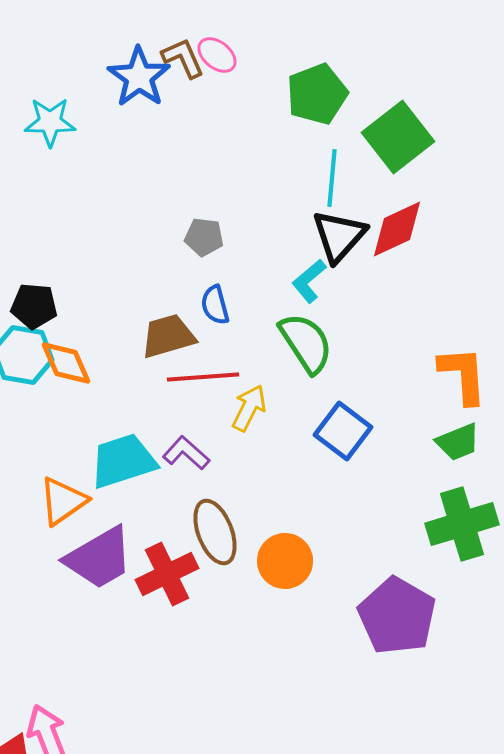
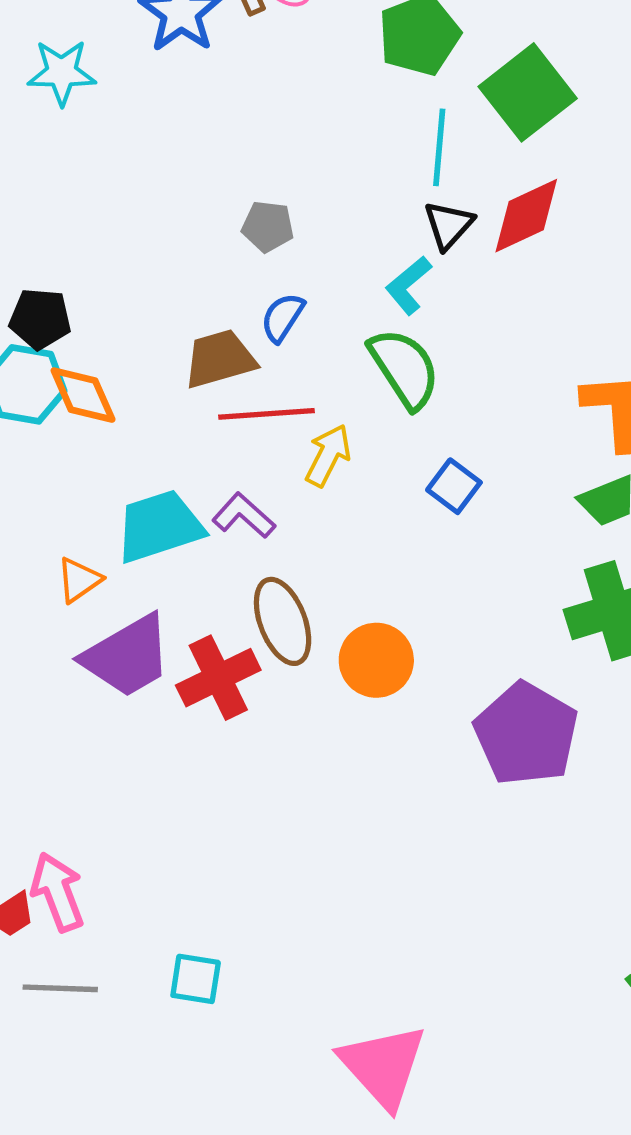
black triangle: (339, 236) -> (449, 225), size x0.7
blue semicircle: (215, 305) -> (283, 317), turned 48
blue square: (343, 431) -> (454, 486), size x0.7
orange triangle: (63, 501) -> (79, 580), size x0.7

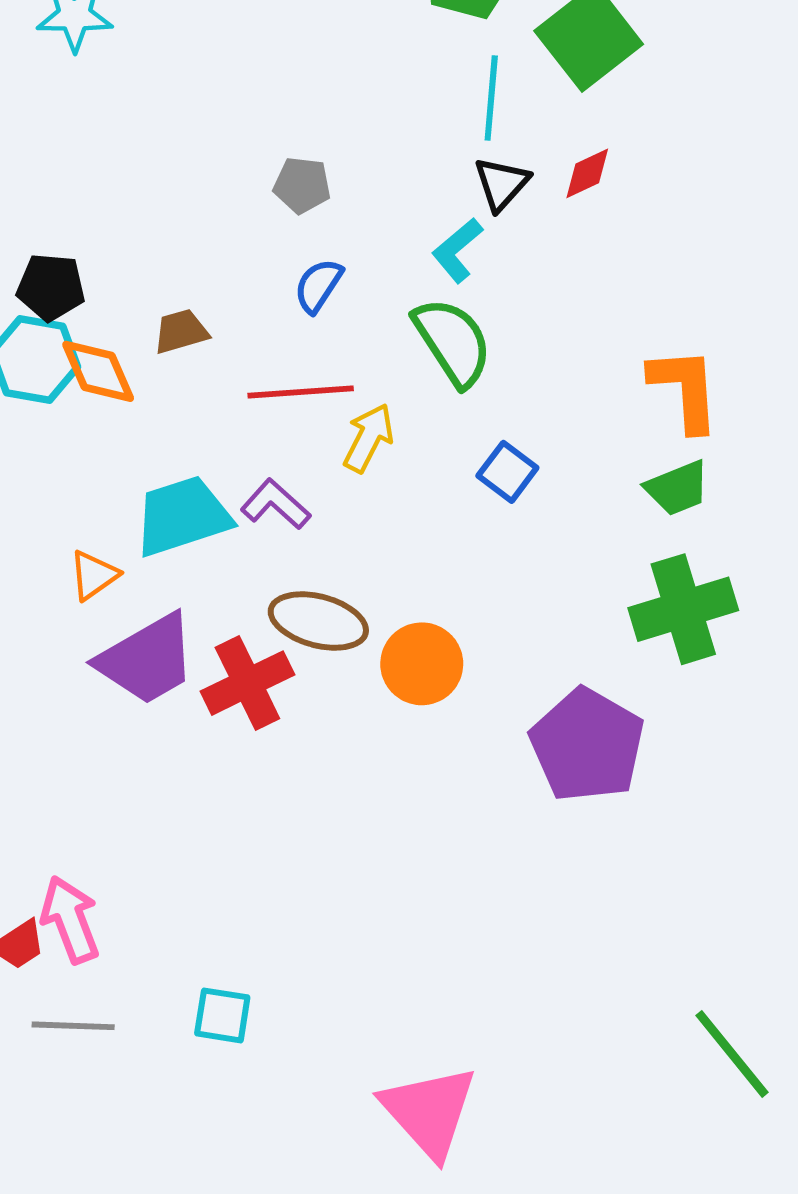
red diamond: (526, 216) -> (587, 173), size x0.6
brown trapezoid: (220, 359) -> (181, 331), moved, size x0.7
brown ellipse: (283, 621) -> (318, 621), turned -54

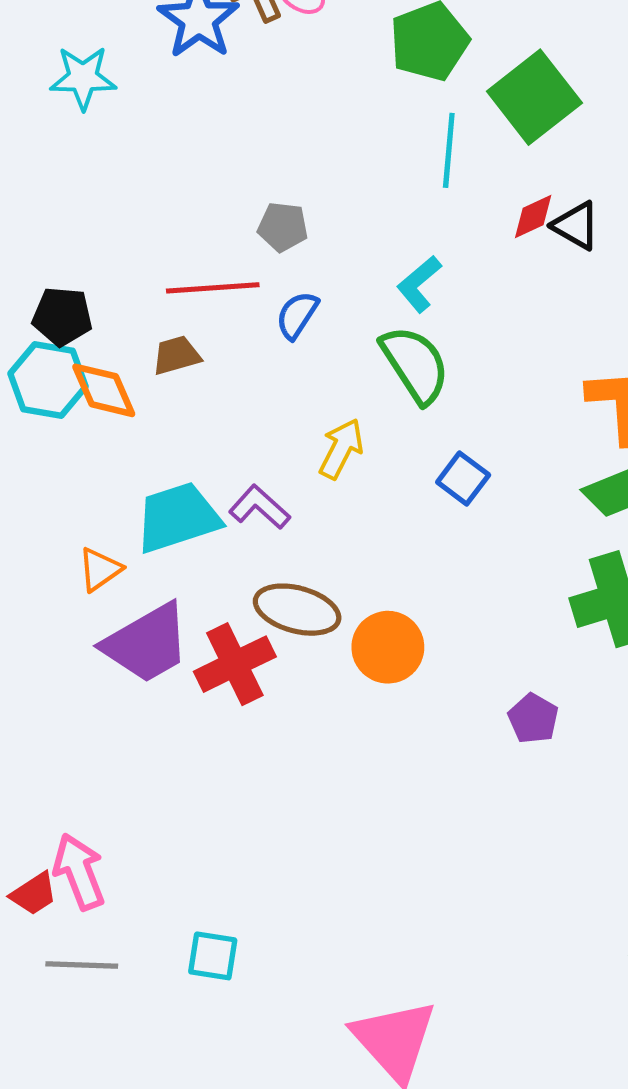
black triangle: (502, 184) -> (576, 226), moved, turned -42
red line: (301, 392) -> (213, 288), moved
purple pentagon: (587, 745) -> (533, 719), size x0.5

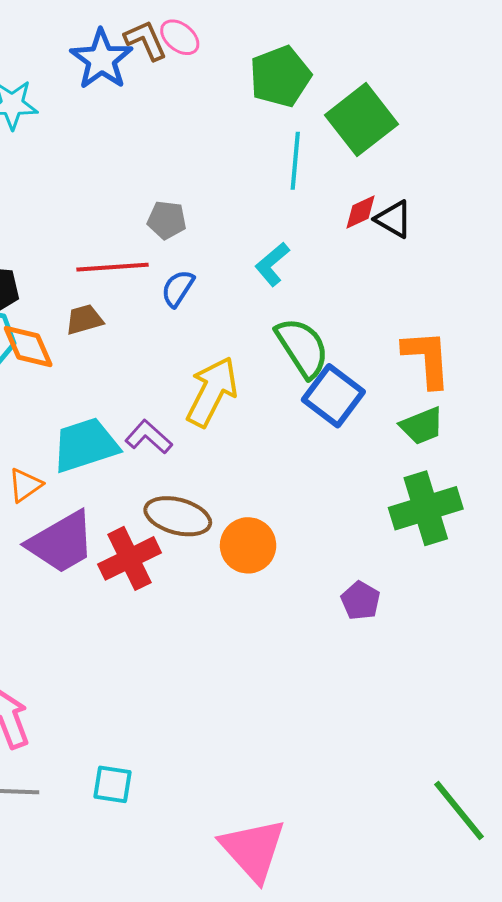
green semicircle: (415, 364) -> (302, 348), moved
yellow arrow: (341, 449) -> (212, 392), size x1.5
blue square: (463, 479) -> (333, 396), moved, size x1.5

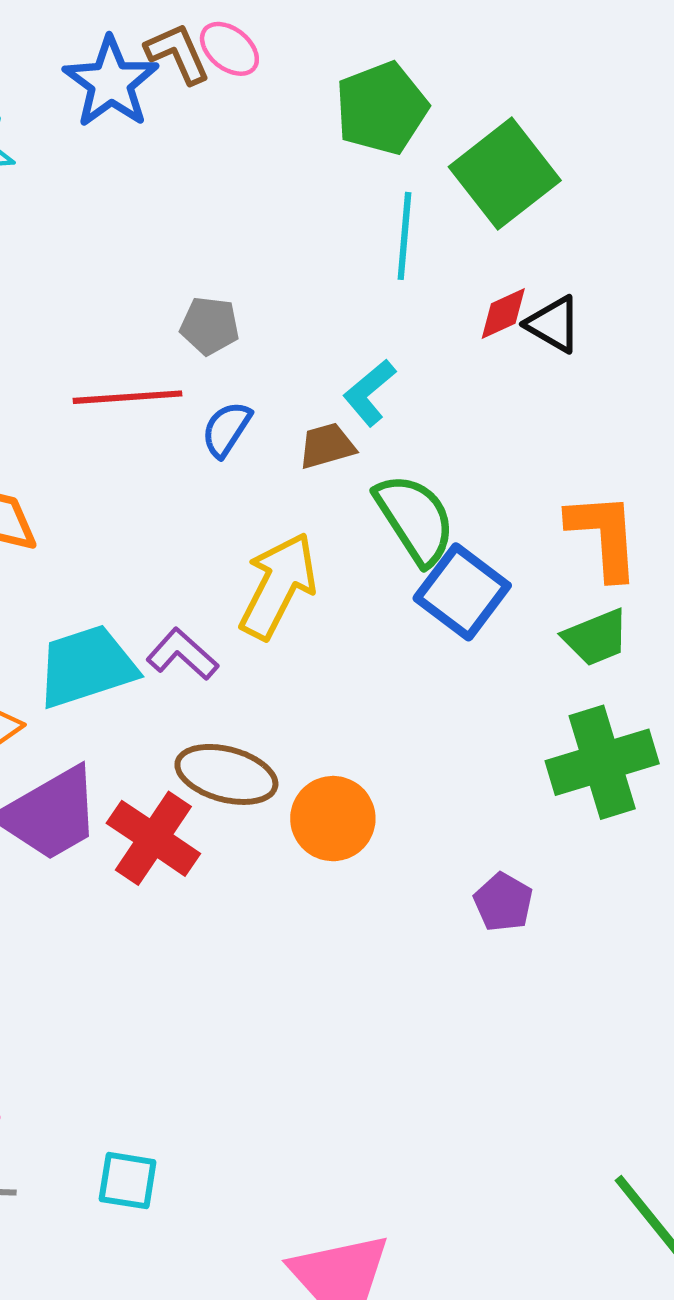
brown trapezoid: (84, 319) -> (327, 446), moved
red cross: (130, 558) -> (153, 838), turned -30

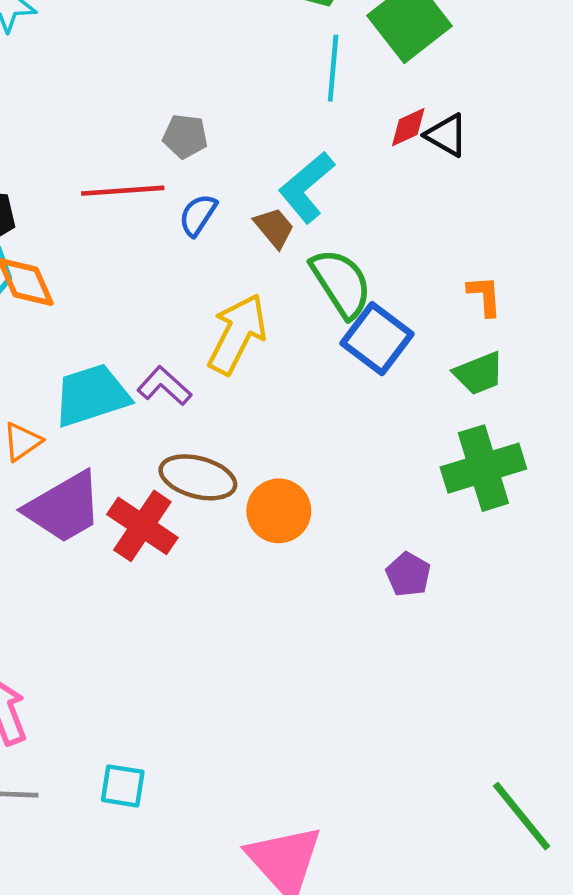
cyan L-shape: (369, 393) -> (307, 187), size x1.4
brown trapezoid: (327, 446) -> (274, 228), turned 66
orange L-shape: (604, 536) -> (485, 296), size x0.6

